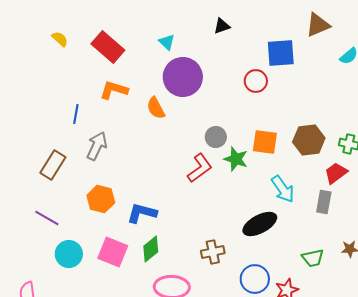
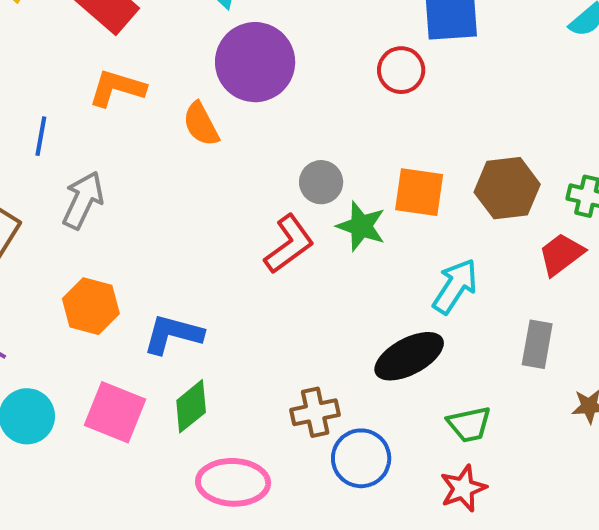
cyan arrow: (283, 189) -> (455, 286), turned -112
gray rectangle: (324, 202) -> (537, 344), moved
green trapezoid: (313, 258) -> (469, 424), moved
blue circle: (255, 279) -> (361, 458), moved

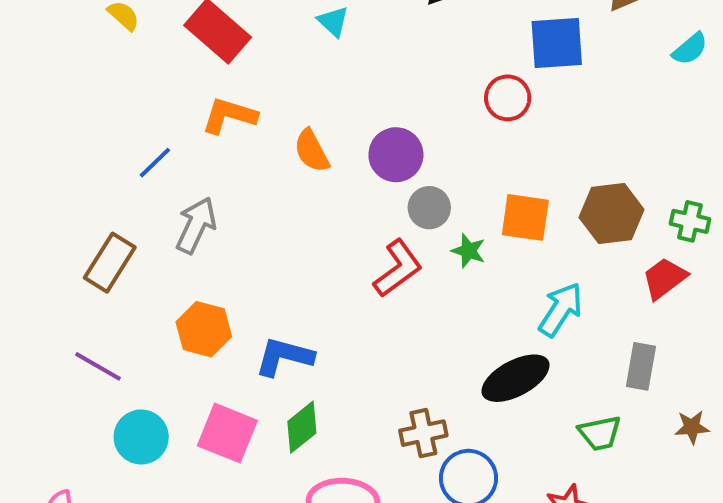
purple circle: (255, 62) -> (396, 155), moved, size x0.7
blue line: (41, 136) -> (155, 163), turned 36
green star: (361, 226) -> (468, 251), size x0.7
green trapezoid: (469, 424) -> (600, 433), moved

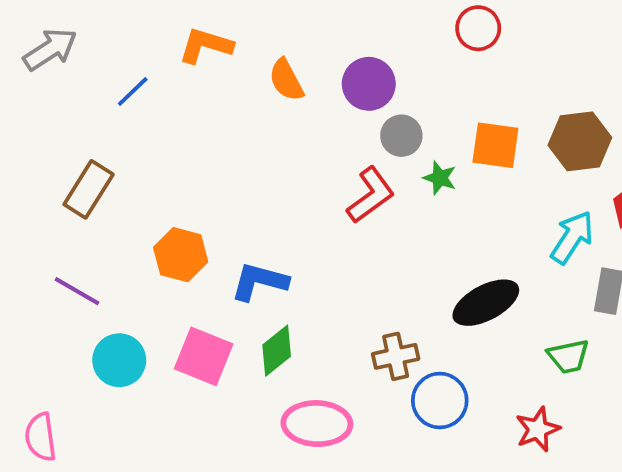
gray arrow: (196, 225) -> (50, 49), moved, turned 32
cyan arrow: (561, 310) -> (572, 237), moved

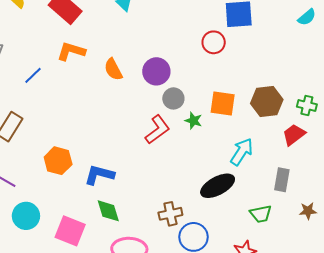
cyan arrow: (572, 237) -> (242, 152), moved
green diamond: (277, 351) -> (108, 211), turned -68
pink square: (204, 356) -> (70, 231), moved

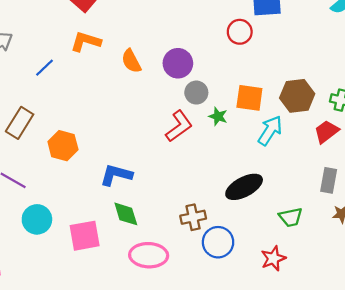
cyan arrow: (242, 152) -> (270, 130), moved
orange hexagon: (58, 161) -> (63, 146), moved
gray rectangle: (282, 180) -> (329, 180), moved
pink square: (70, 231) -> (85, 236), turned -32

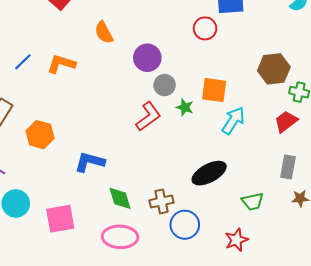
orange L-shape: (86, 42) -> (61, 64), moved
orange semicircle: (131, 61) -> (104, 32), moved
brown hexagon: (297, 96) -> (274, 69), moved
green diamond: (126, 214) -> (120, 198), moved

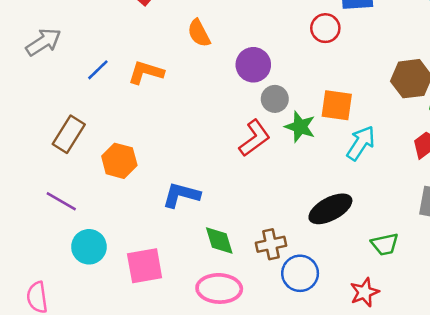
green star: (185, 107) -> (300, 127), size x1.4

